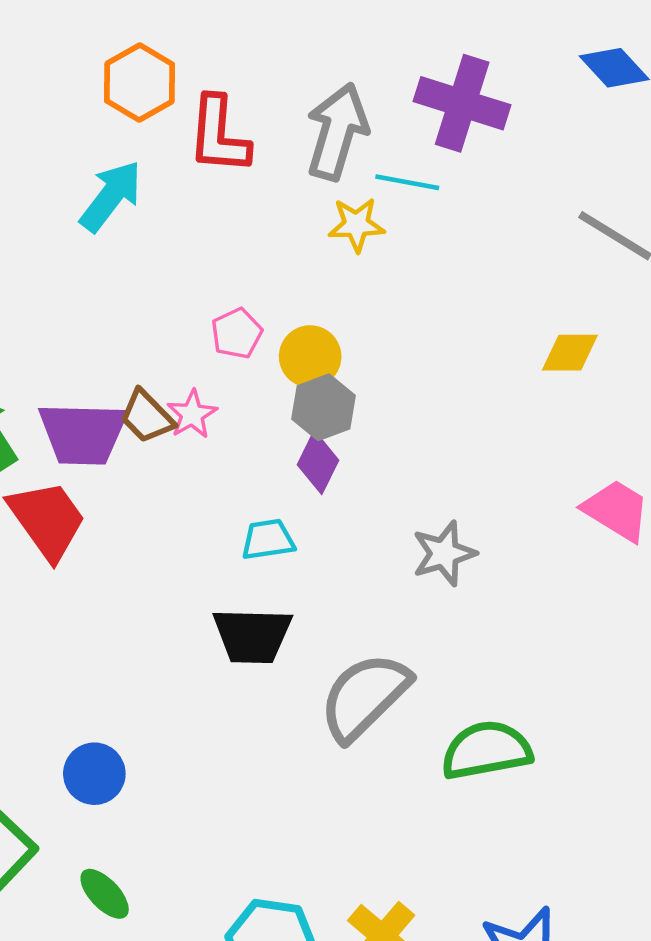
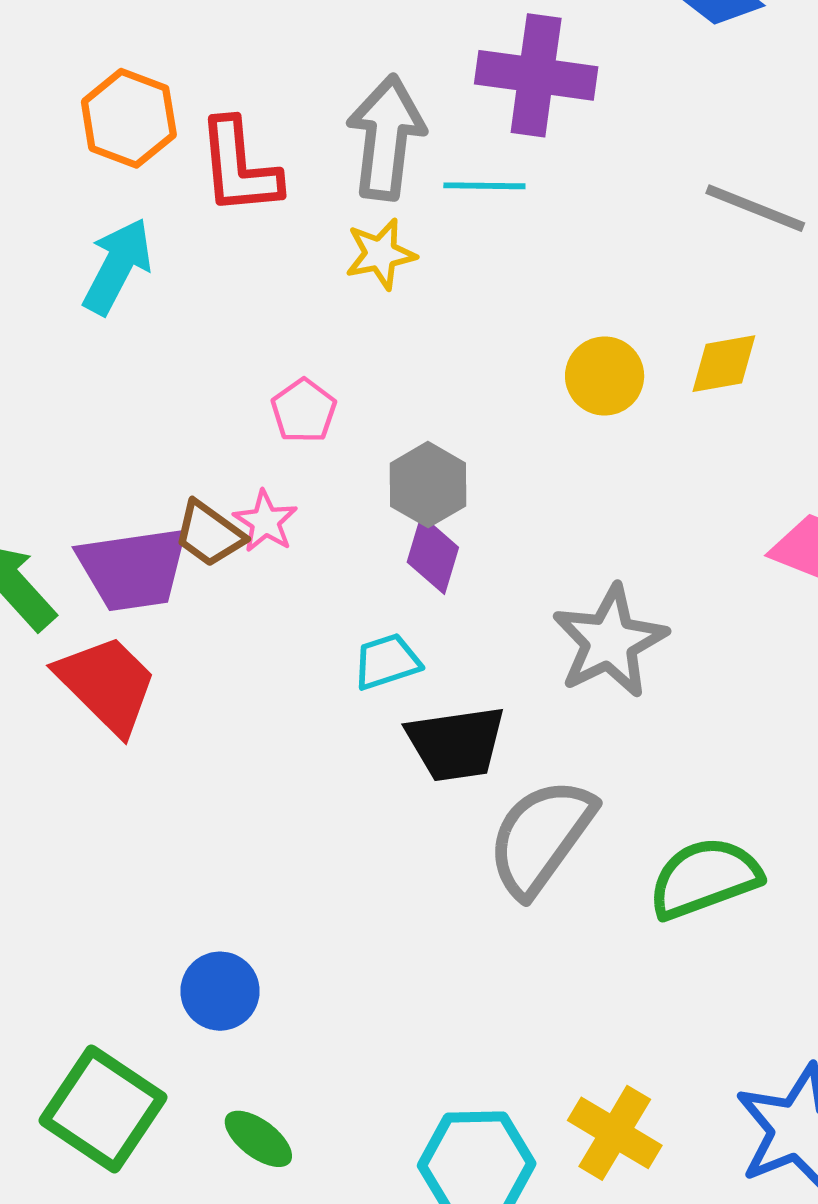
yellow star: (356, 225) -> (381, 254), moved
yellow circle: (310, 356) -> (605, 376), moved
gray star: (444, 553) -> (610, 641), size x1.4
black trapezoid: (252, 636) -> (456, 743), moved

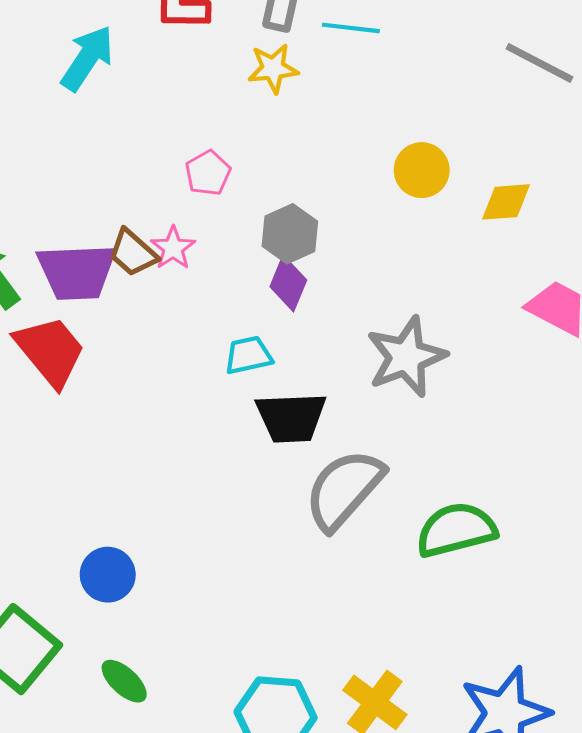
yellow diamond: (724, 364) -> (506, 202), moved

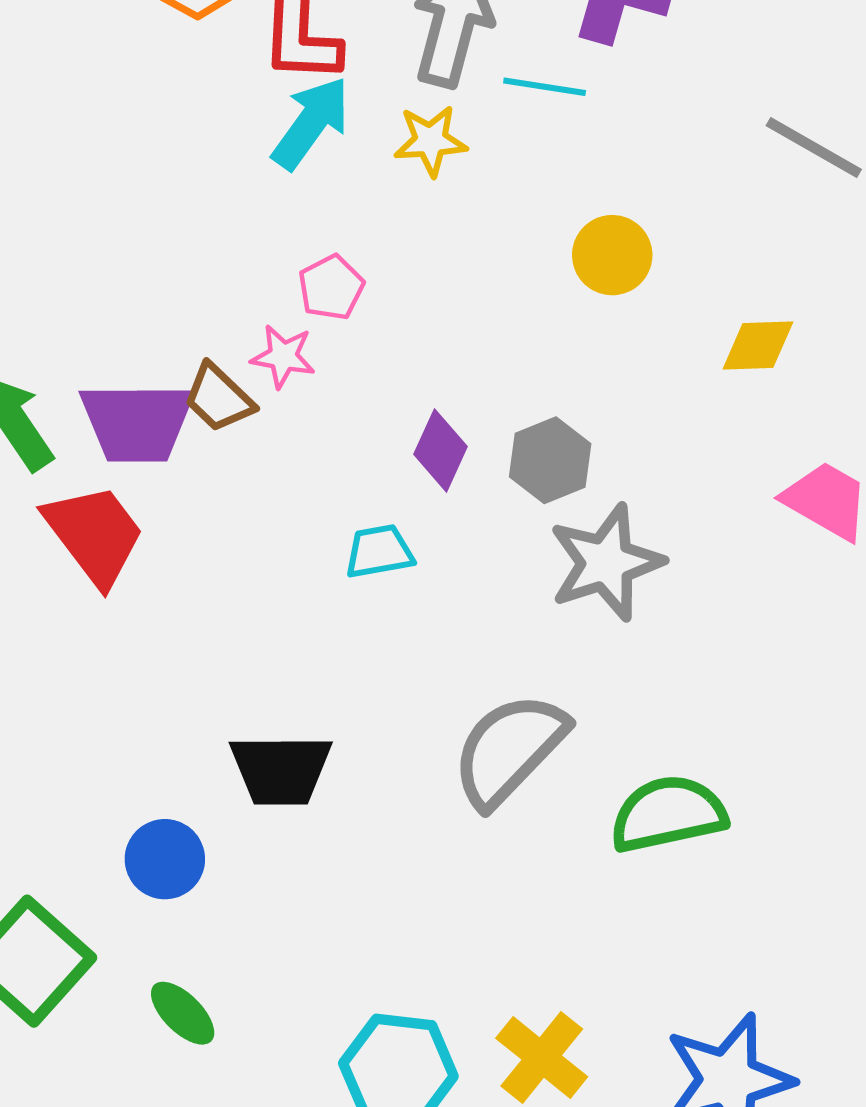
cyan arrow: (87, 58) -> (311, 123), moved
yellow circle: (422, 170) -> (612, 255), moved
gray hexagon: (290, 234) -> (550, 460), moved
pink star: (173, 248) -> (283, 356), moved, turned -30
black trapezoid: (291, 418) -> (281, 770), moved

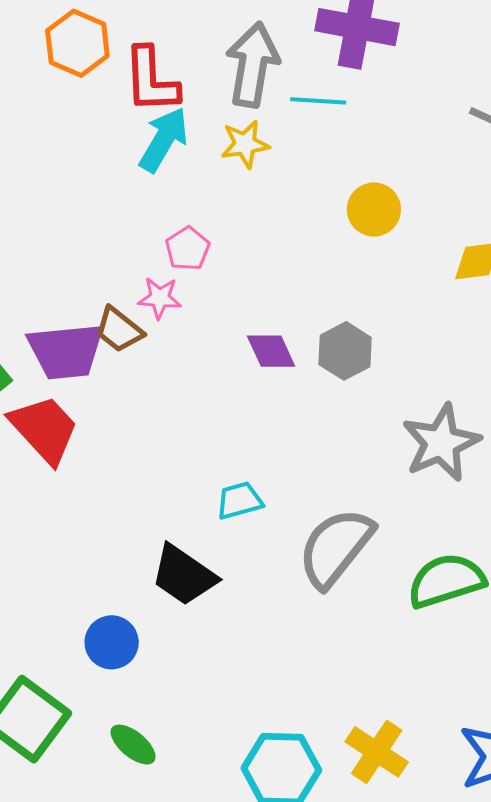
purple diamond: (441, 450) -> (271, 351), turned -44
cyan trapezoid: (379, 551) -> (240, 501), moved
gray star: (606, 563) -> (441, 443), moved
black trapezoid: (281, 770) -> (184, 575), turned 40

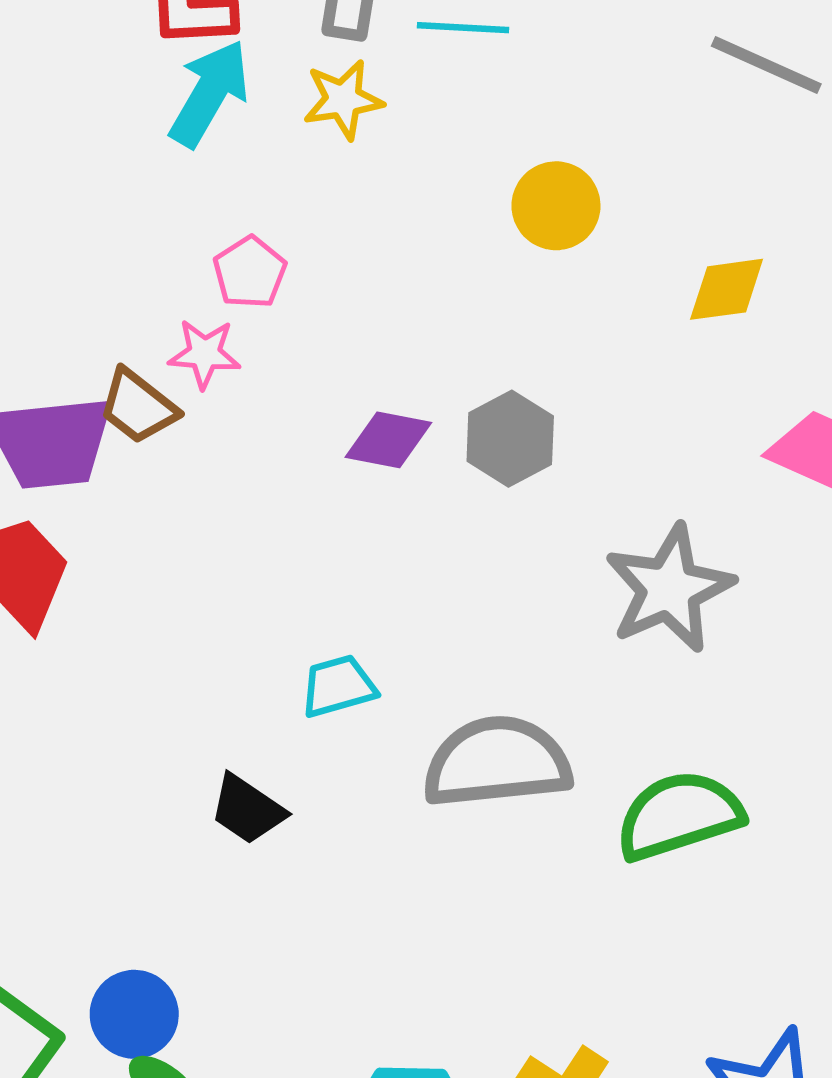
purple diamond: (271, 351) -> (388, 440), turned -54
gray semicircle: (336, 547) -> (497, 762), turned 46
black trapezoid: (184, 575) -> (247, 809), size x0.7
blue circle: (112, 642) -> (134, 1014), moved

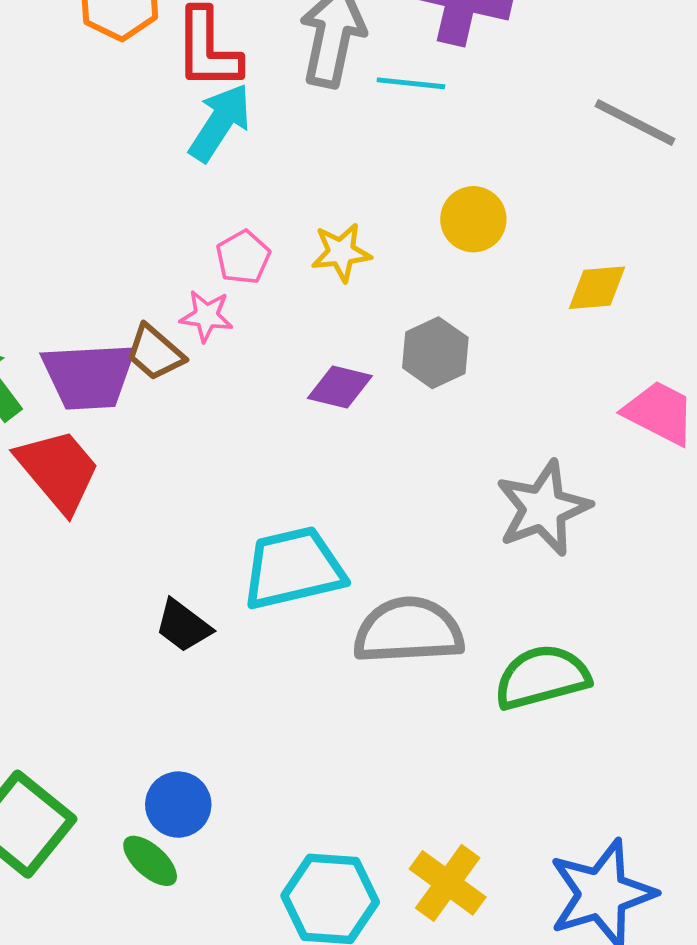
yellow star: (343, 100) -> (341, 252), moved
gray hexagon: (510, 439) -> (435, 353), moved
cyan trapezoid: (338, 686) -> (293, 568), size x1.8
black trapezoid: (247, 809) -> (183, 626), moved
blue circle: (134, 1014) -> (178, 805), moved

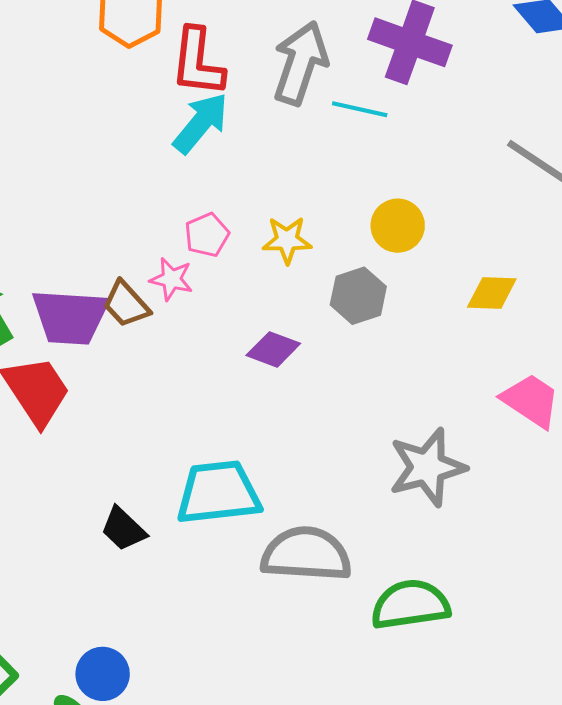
gray hexagon: (435, 353) -> (358, 296), moved

